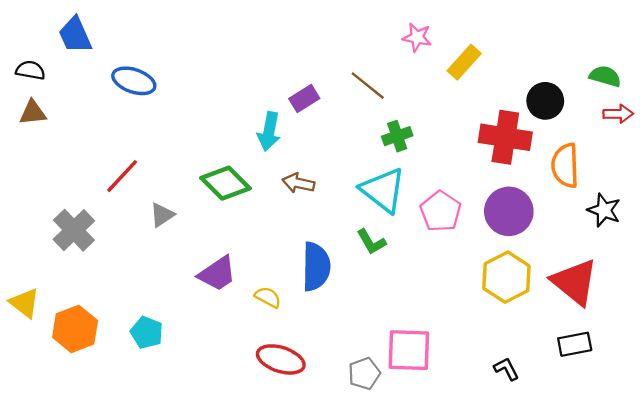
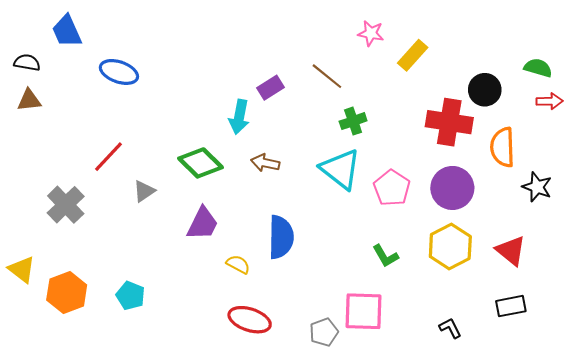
green L-shape: (371, 242) -> (385, 256), moved
purple trapezoid: (217, 274) -> (203, 224), moved, turned -30
red triangle: (575, 282) -> (511, 251), size x0.7

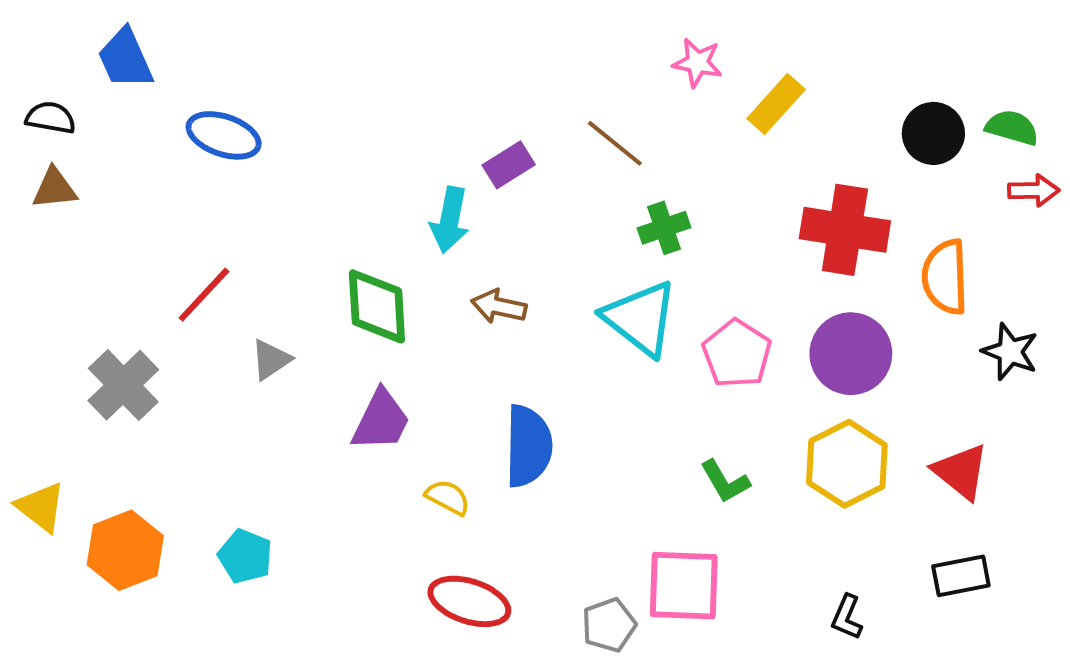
black circle: (485, 90) -> (933, 133), moved
green diamond: (200, 163) -> (377, 306), turned 42
black L-shape: (450, 328) -> (847, 617), turned -130

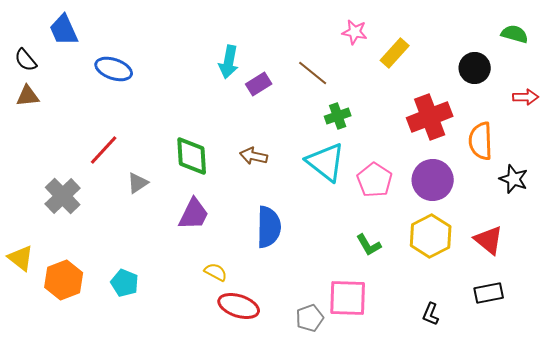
black semicircle: (51, 118) -> (26, 60), turned -140
green semicircle: (1012, 128) -> (515, 34), moved
cyan arrow: (450, 220) -> (229, 62), moved
red cross: (845, 230) -> (430, 117), turned -30
yellow semicircle: (448, 497) -> (216, 272), moved

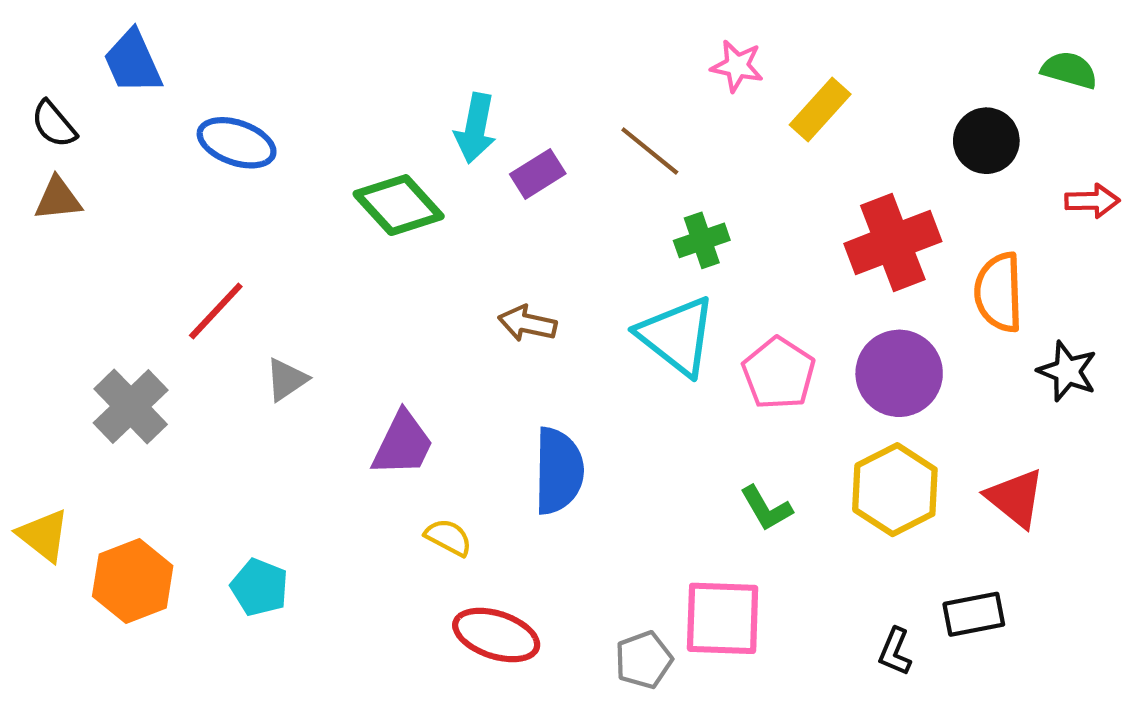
green diamond: (192, 156) -> (399, 205), moved, turned -39
yellow semicircle: (216, 272) -> (448, 537), moved
black rectangle: (489, 293) -> (974, 614), moved

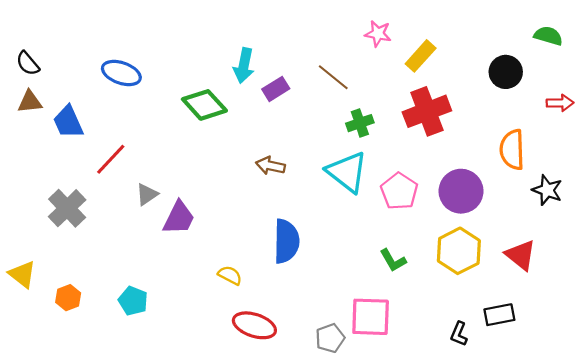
blue trapezoid: (133, 62) -> (68, 122), moved
red cross: (893, 242) -> (427, 111), moved
purple trapezoid: (403, 444) -> (179, 218), moved
orange hexagon: (133, 581) -> (68, 298), size x0.6

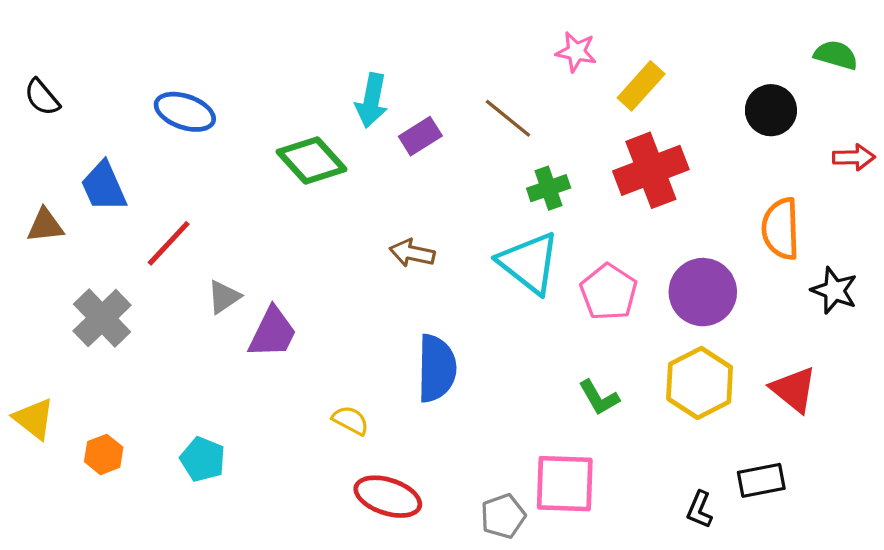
brown triangle: (30, 102) -> (45, 225), moved

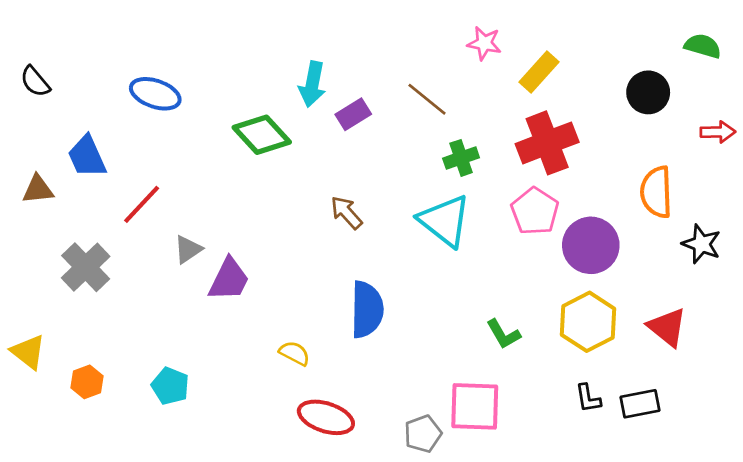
brown arrow: (412, 253) -> (346, 213), turned 36
pink pentagon: (609, 292) -> (535, 211), moved
black L-shape: (700, 510) -> (588, 398), moved, turned -32

